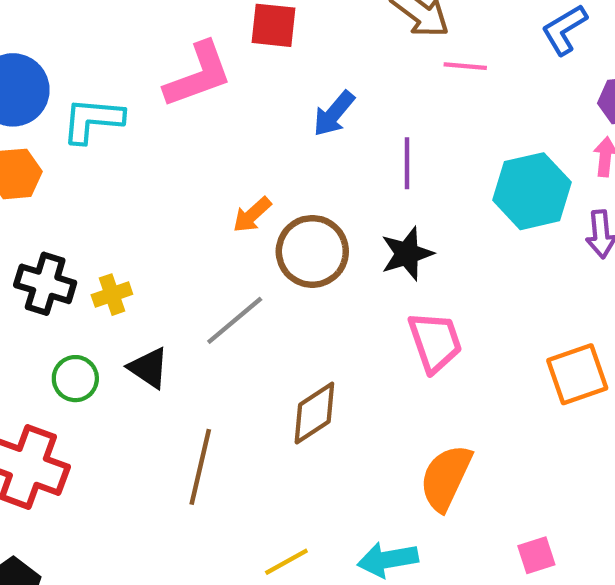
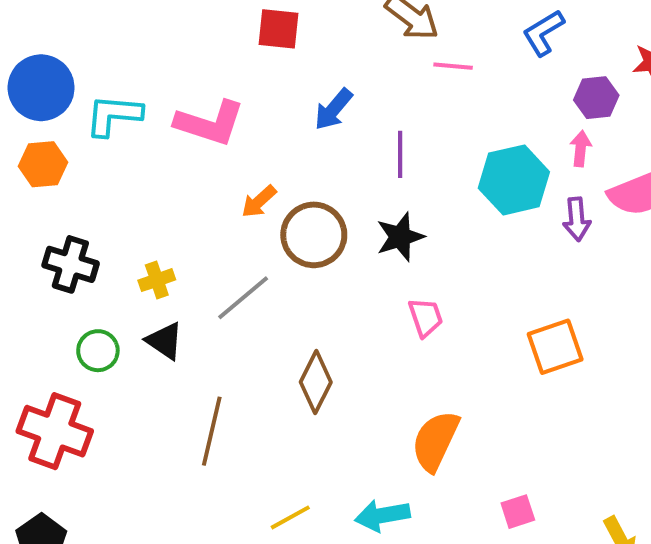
pink L-shape: (198, 75) -> (210, 123), moved, turned 38
yellow cross: (112, 295) -> (157, 280), moved
pink trapezoid: (435, 342) -> (426, 317), size x0.7
brown diamond: (314, 413) -> (316, 382), turned -30

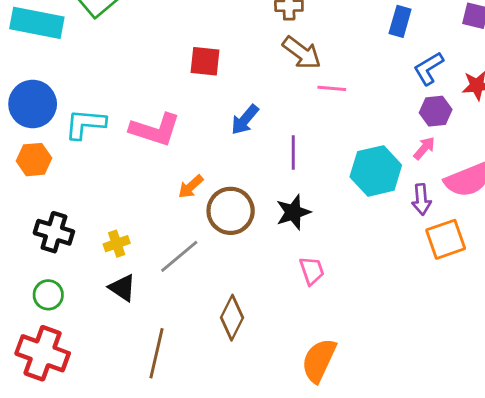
blue L-shape: (543, 33) -> (429, 68), moved
pink arrow: (581, 149) -> (424, 148), turned 35
orange square: (555, 347) -> (446, 239), moved
green circle: (98, 351) -> (48, 295), moved

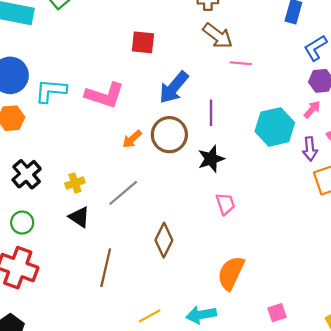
blue arrow: (245, 120) -> (174, 87), size x1.4
brown circle: (231, 211) -> (169, 135), moved
black cross: (54, 232) -> (27, 174), turned 32

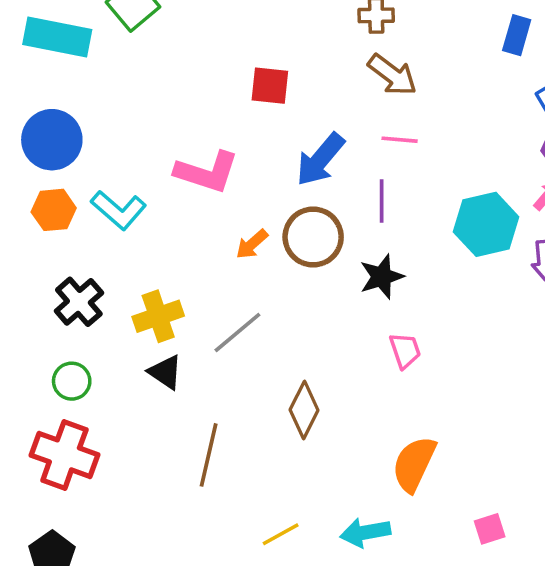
pink line: (241, 63) -> (400, 140), moved
cyan L-shape: (51, 91) -> (119, 210), moved, turned -144
yellow cross: (75, 183) -> (158, 316), size x1.5

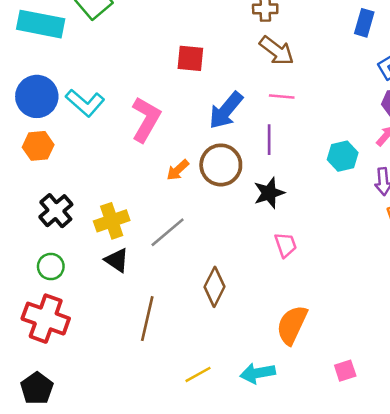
pink L-shape: (207, 172) -> (146, 119), turned -78
cyan L-shape: (119, 210) -> (85, 103), moved
cyan hexagon: (486, 224) -> (343, 156), size x0.7

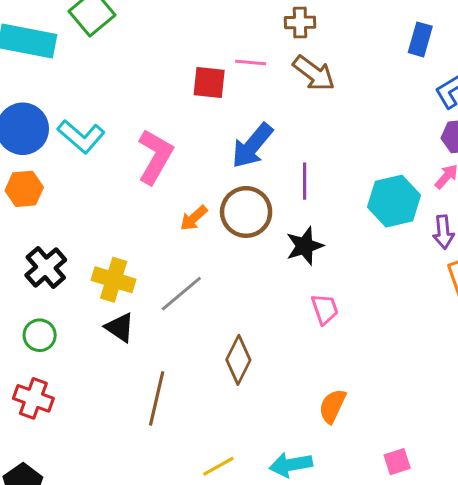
pink line: (282, 96) -> (251, 63), moved
cyan hexagon: (343, 156) -> (394, 201), size x1.4
yellow cross: (112, 221) -> (114, 280), turned 36
red cross: (46, 319) -> (33, 398), size x0.7
orange semicircle: (292, 325) -> (332, 406), size x0.7

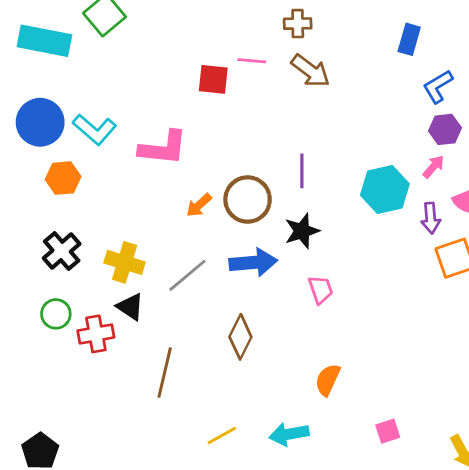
blue arrow: (252, 146) -> (253, 262), moved, turned -135
pink L-shape: (155, 157) -> (163, 148), turned 66
orange hexagon: (24, 189) -> (63, 178), moved
red cross: (33, 398) -> (96, 334), moved, turned -30

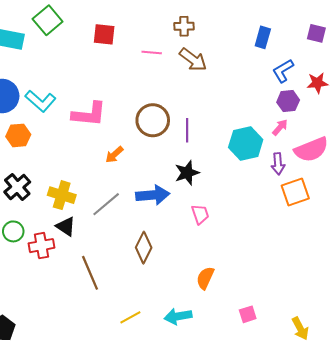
red square: (213, 79) -> (104, 34), moved
brown circle: (248, 199) -> (153, 120), moved
brown line: (165, 373) -> (90, 273), turned -36

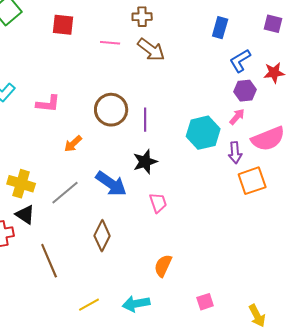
pink L-shape: (89, 114) -> (48, 104), size x0.7
blue arrow: (153, 195) -> (111, 184), turned 40

